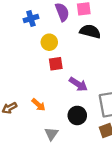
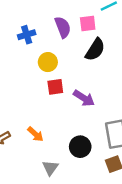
black semicircle: (90, 31) -> (95, 50), turned 108
purple arrow: (78, 84) -> (84, 98), moved

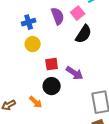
pink square: (88, 23) -> (78, 13), turned -32
yellow circle: (48, 62) -> (33, 44), moved
black circle: (80, 147) -> (52, 86), moved

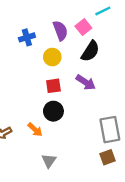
yellow circle: (33, 44) -> (52, 57), moved
purple arrow: (75, 73) -> (86, 82), moved

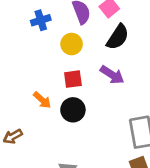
orange arrow: (35, 130) -> (42, 100), moved

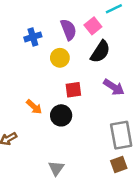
purple arrow: (112, 75) -> (114, 87), moved
red square: (73, 79) -> (73, 90), moved

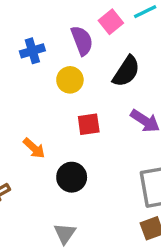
pink square: (93, 26) -> (111, 22), moved
black circle: (61, 115) -> (72, 177), moved

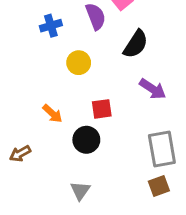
yellow circle: (70, 80) -> (79, 63), moved
red square: (89, 124) -> (102, 109), moved

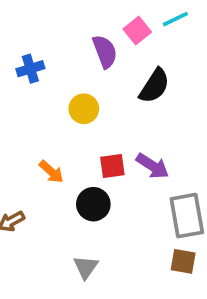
blue cross: (51, 26) -> (30, 69), moved
purple arrow: (153, 89) -> (152, 166), moved
brown square: (159, 186) -> (183, 261), turned 30

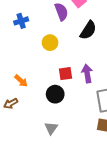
purple arrow: (152, 166) -> (87, 74), turned -132
orange arrow: (51, 172) -> (21, 81), moved

